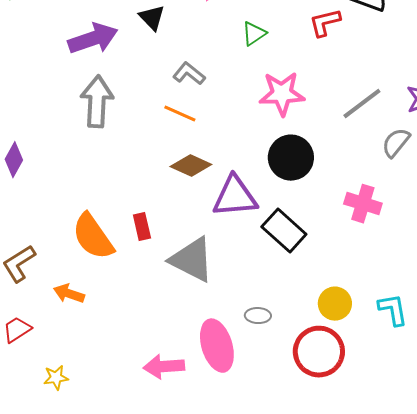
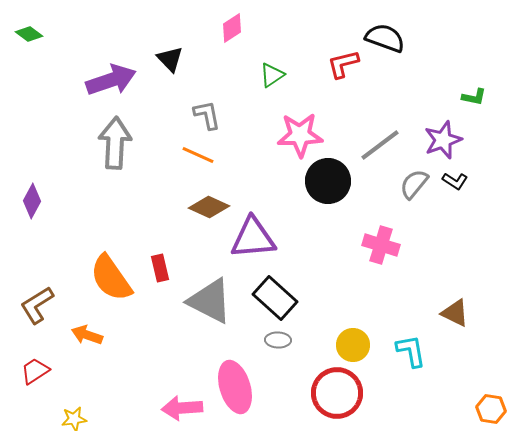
gray L-shape: (189, 74) -> (207, 115), turned 40
black circle: (291, 158) -> (328, 181), moved
black rectangle: (284, 231) -> (275, 298), moved
gray ellipse: (258, 316) -> (278, 340), moved

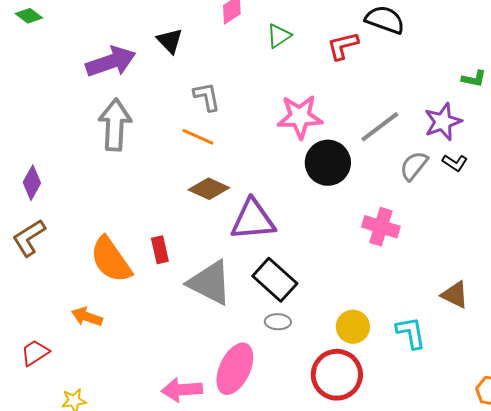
green triangle: (272, 75) -> (279, 36), moved
brown L-shape: (37, 305) -> (29, 238), moved
pink ellipse: (235, 387) -> (235, 369), turned 42

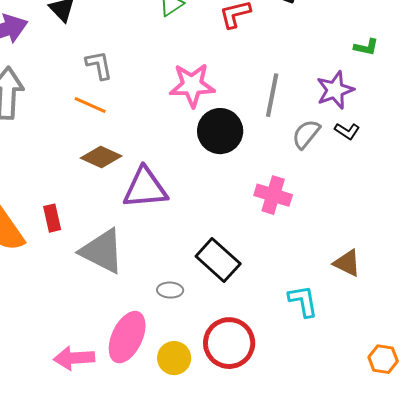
gray line: (380, 127) -> (272, 95), turned -42
black rectangle: (275, 280) -> (218, 260), moved
yellow circle: (353, 327) -> (174, 358), moved

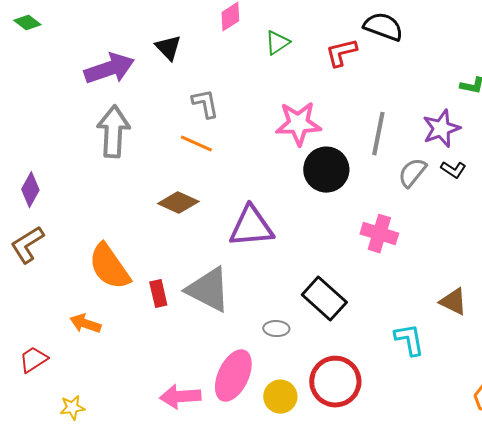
brown diamond: (101, 157) -> (178, 203), moved
red rectangle: (52, 218) -> (158, 294), moved

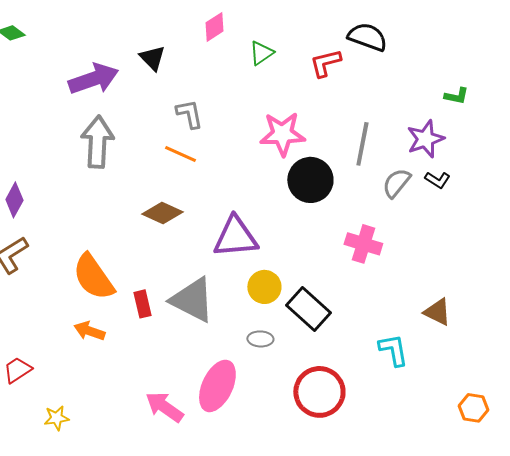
orange arrow: (85, 324) -> (89, 331), moved
pink arrow: (180, 397) -> (164, 407), turned 39
yellow circle: (280, 397) -> (264, 287), moved

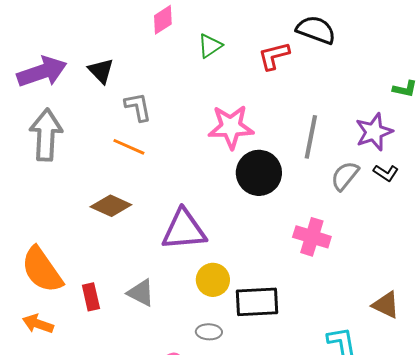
black triangle: (152, 58) -> (101, 71), moved
gray triangle: (192, 300) -> (141, 293), size x0.6
black rectangle: (308, 309) -> (257, 302), turned -45

